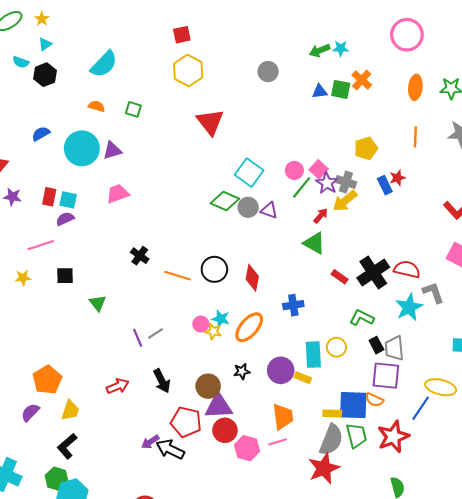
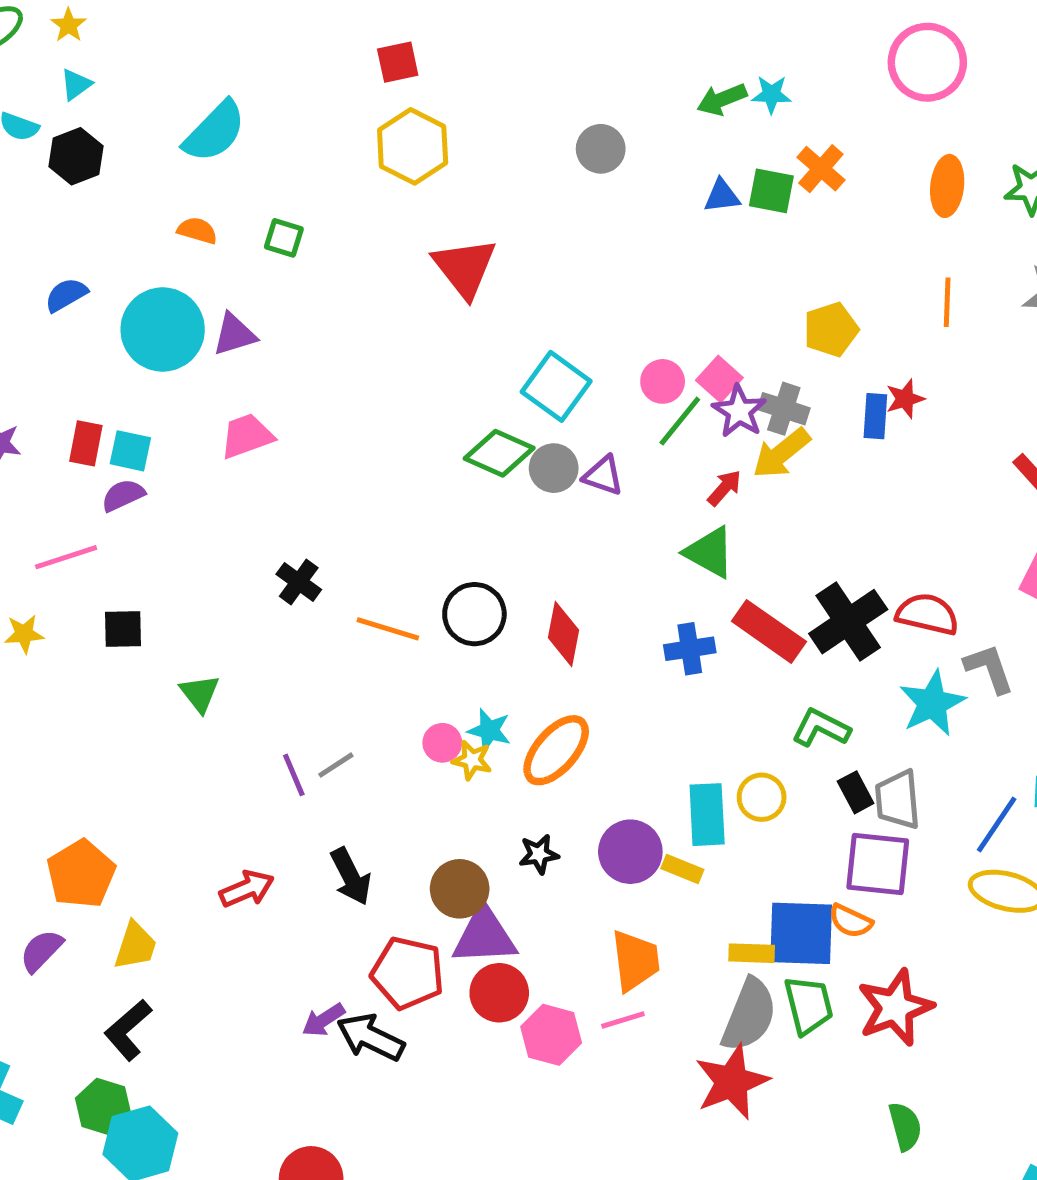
blue rectangle: (385, 185) -> (875, 416), turned 30
red rectangle: (340, 277) -> (769, 631), size x1.8
blue cross: (293, 305) -> (690, 649), moved
blue line: (421, 408) -> (997, 824), moved

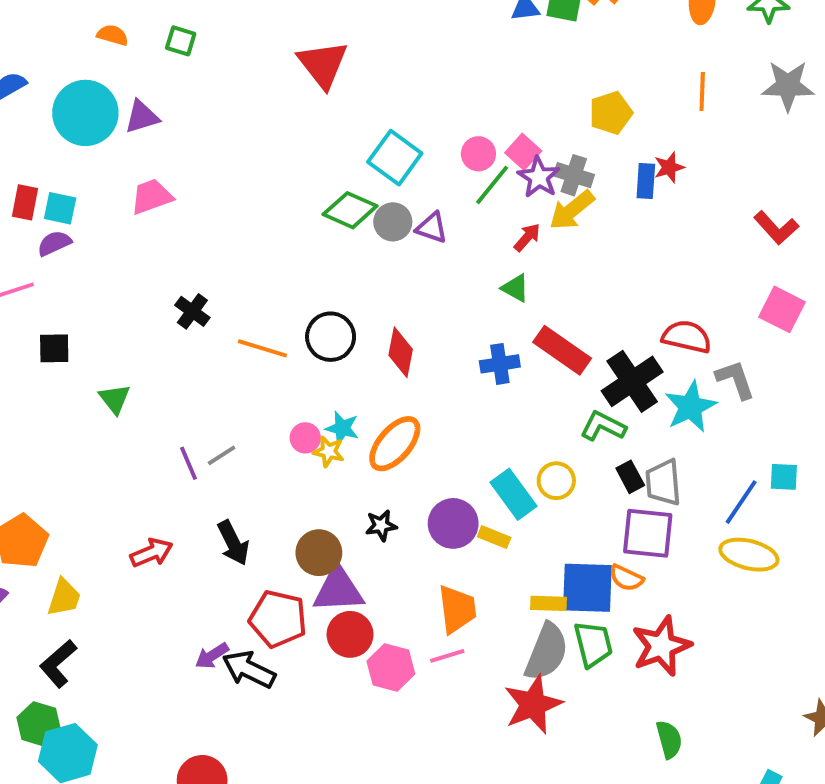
green triangle: (710, 552) -> (515, 288), size x0.7
black cross: (848, 622) -> (632, 381), moved
cyan rectangle: (707, 815) -> (513, 494), turned -33

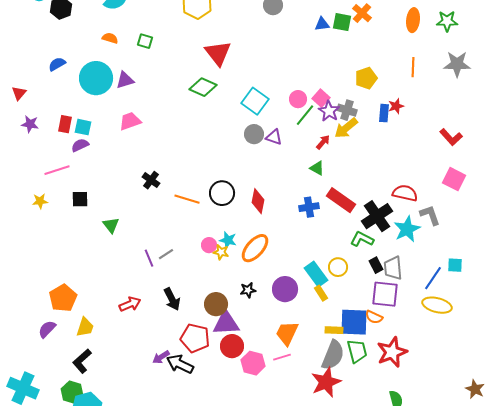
green diamond: (350, 210) -> (203, 87), moved
yellow rectangle: (494, 537) -> (321, 293), moved, turned 35
orange trapezoid: (457, 609) -> (287, 333), turned -148

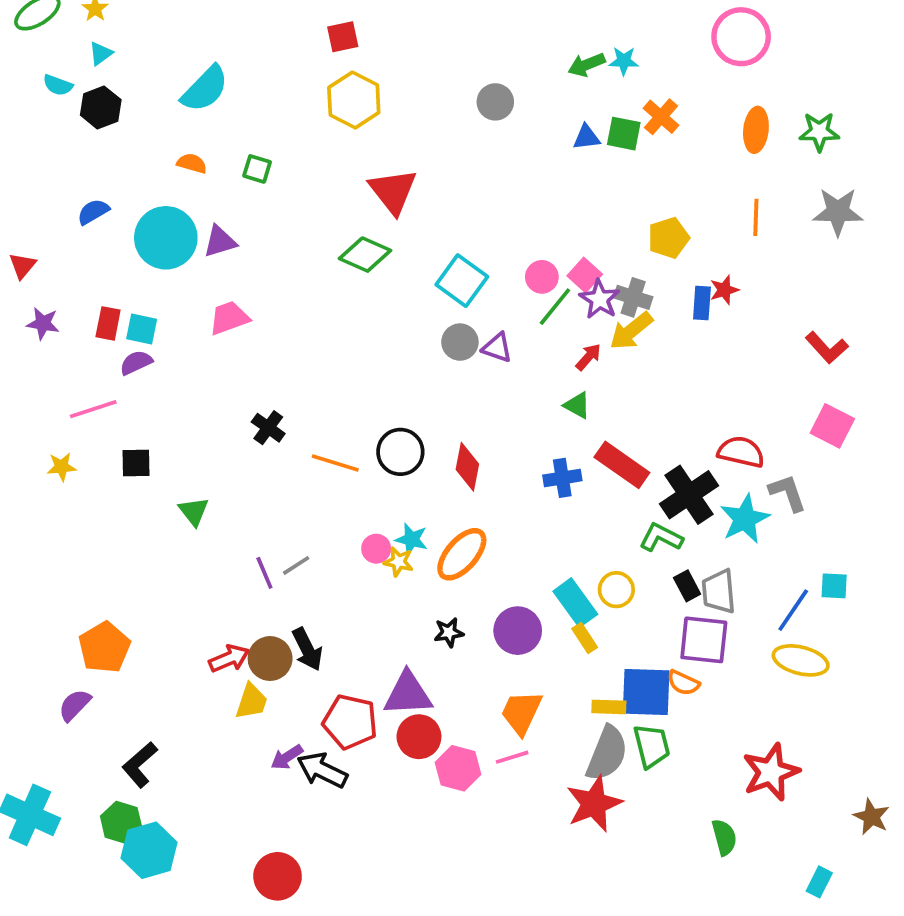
brown circle: (216, 304) -> (270, 659), moved
yellow trapezoid: (85, 327) -> (251, 701), moved
red star: (392, 352) -> (771, 772), moved

